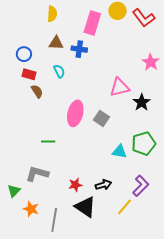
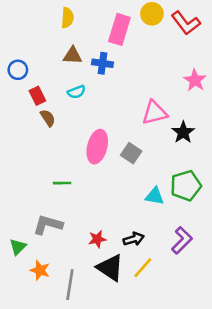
blue circle: (24, 54) -> (18, 70), moved
cyan semicircle: (59, 71) -> (76, 92), turned 96
red rectangle: (29, 74) -> (37, 96), turned 48
yellow line: (125, 207) -> (143, 268), moved

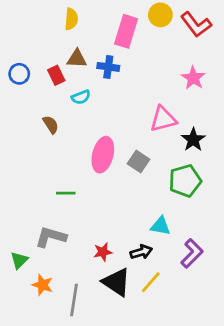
pink star: (195, 80) -> (193, 78), moved
red rectangle: (37, 96) -> (56, 75), moved
green pentagon: (186, 186) -> (185, 181), moved
cyan triangle: (155, 196) -> (160, 226), moved

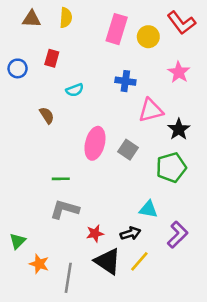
yellow circle: (160, 15) -> (148, 37), moved
brown triangle: (77, 59) -> (32, 19), moved
blue cross: (108, 67) -> (125, 81), moved
red rectangle: (56, 75) -> (52, 58), moved, turned 42
gray L-shape: (51, 237) -> (65, 209), moved

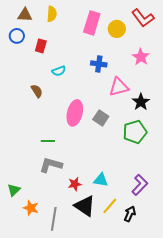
blue circle: (18, 68) -> (17, 36), moved
cyan triangle: (148, 209) -> (101, 180), moved
black arrow: (131, 233) -> (130, 214), moved, turned -49

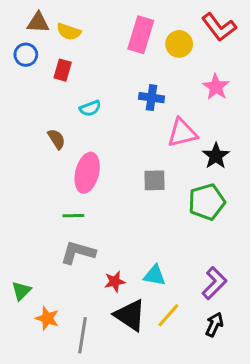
yellow semicircle: (52, 14) -> (69, 32), moved, turned 105
pink ellipse: (75, 113) -> (87, 173), moved
gray square: (101, 118) -> (155, 180), turned -35
black arrow: (130, 214) -> (214, 324), moved

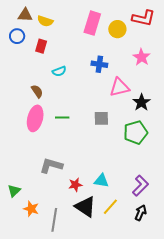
red L-shape: (219, 27) -> (144, 18), turned -40
pink ellipse: (87, 173) -> (35, 118), moved
green line: (73, 216) -> (62, 117), moved

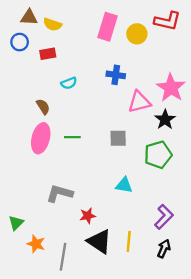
red rectangle: (41, 46) -> (48, 54), turned 64
pink star: (142, 57) -> (171, 88), moved, size x1.4
cyan triangle: (101, 181) -> (124, 185), moved
yellow line: (110, 207) -> (129, 241), turned -36

